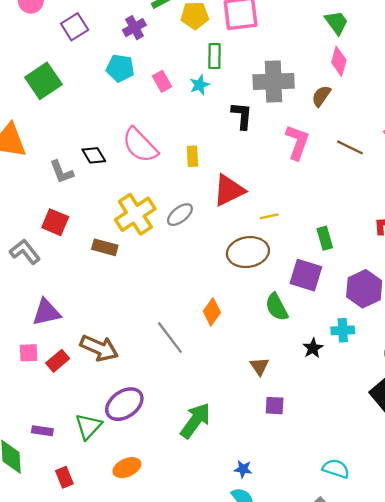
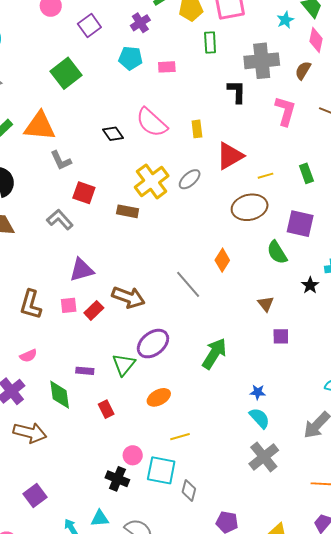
pink rectangle: (162, 81) -> (167, 67), turned -60
cyan star: (199, 85) -> (285, 20), moved
gray L-shape: (62, 172) -> (61, 160), moved
green rectangle: (325, 238) -> (306, 173), moved

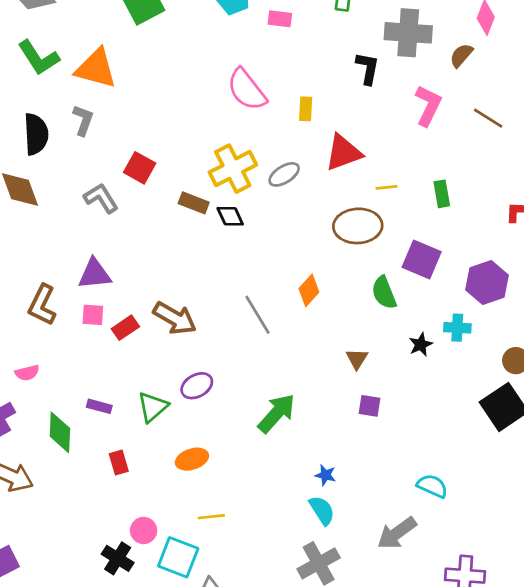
black diamond: (113, 134) -> (230, 216), moved
gray L-shape: (61, 160) -> (83, 120), moved, turned -145
purple triangle: (81, 270) -> (95, 274), moved
purple ellipse: (153, 344) -> (197, 386), size x0.7

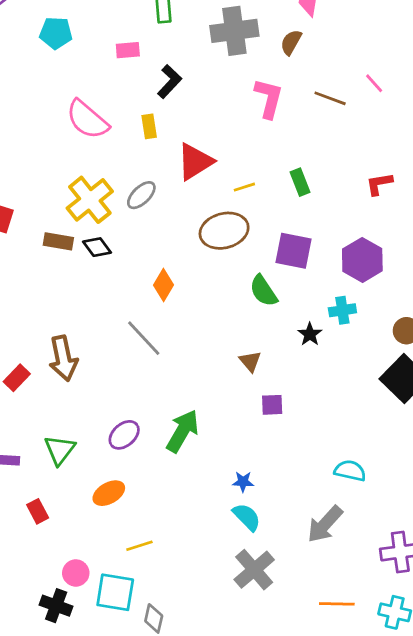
pink rectangle: (280, 19) -> (128, 50), moved
black L-shape: (368, 68) -> (169, 81), moved, turned 44
orange diamond: (309, 290) -> (164, 285), moved
brown arrow: (175, 318) -> (63, 358), turned 60
purple ellipse: (197, 386) -> (124, 435), moved

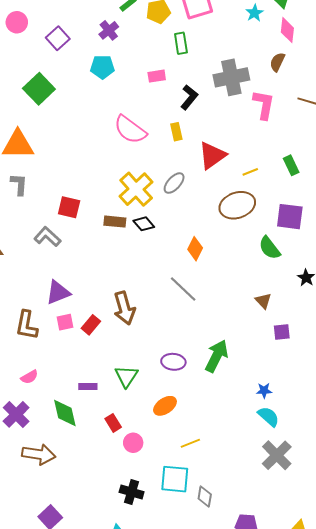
gray cross: (234, 31) -> (231, 77), moved
purple ellipse: (124, 435) -> (173, 362), turned 50
pink circle: (76, 573) -> (133, 443), moved

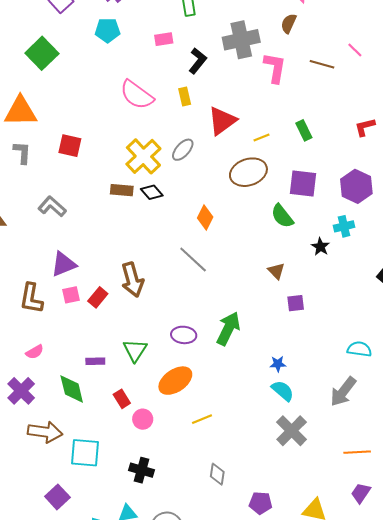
red square: (69, 207) -> (70, 146), moved
orange ellipse: (165, 406) -> (175, 381), size x1.4
cyan square: (175, 479) -> (85, 453), moved

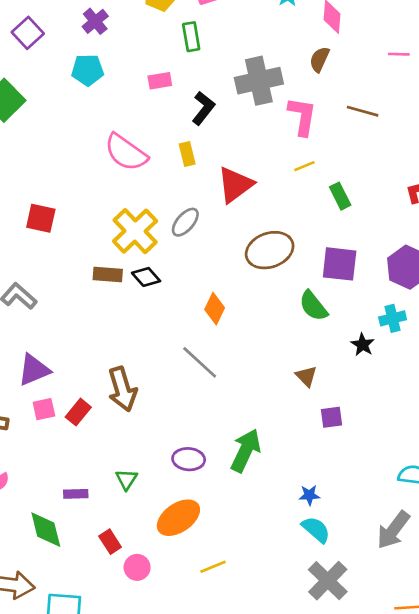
pink line: (355, 50) -> (399, 54), moved, turned -42
yellow line: (261, 137) -> (304, 166), moved
green triangle: (135, 350) -> (126, 479), size x0.7

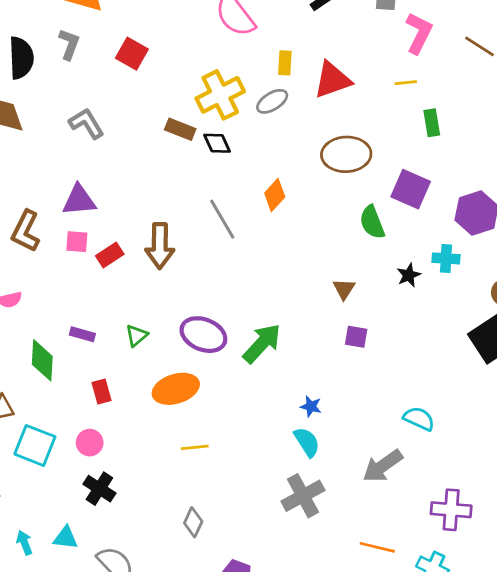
yellow rectangle: (187, 154) -> (285, 63), moved
gray line: (200, 362) -> (222, 219), moved
purple ellipse: (189, 459) -> (203, 335), size x1.4
pink circle: (137, 567) -> (90, 443), moved

